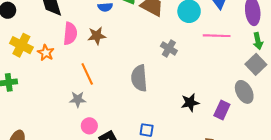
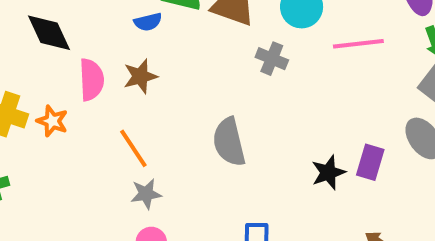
gray cross: (169, 48) -> (272, 59), moved
gray star: (78, 99) -> (146, 194), moved
purple rectangle: (222, 110) -> (370, 162), moved

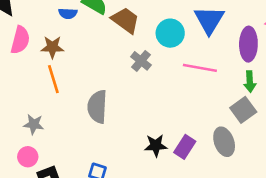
orange line: (133, 148) -> (53, 79), moved

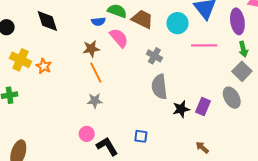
pink semicircle: (20, 40) -> (119, 38), moved, turned -45
gray cross: (141, 61) -> (154, 56), moved
gray semicircle: (97, 107) -> (159, 87), moved
gray star: (34, 124) -> (95, 101), moved

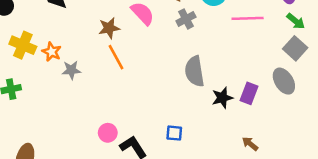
green arrow: (243, 49) -> (296, 21), turned -35
gray cross: (154, 56) -> (186, 19), moved, turned 35
gray star: (95, 101) -> (71, 70), moved

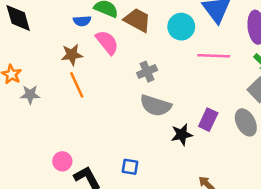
gray cross: (186, 19) -> (147, 72), moved
gray semicircle: (195, 71) -> (156, 106), turned -68
purple rectangle: (249, 93) -> (208, 120), moved

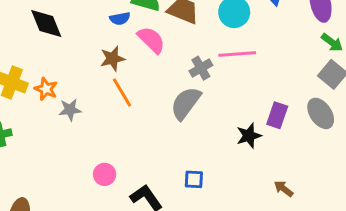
pink line: (214, 56) -> (237, 54), moved
gray semicircle: (156, 106) -> (186, 103), moved, turned 116
pink circle: (62, 161) -> (105, 174), moved

